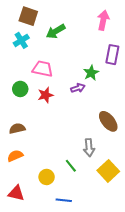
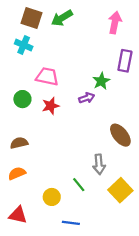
green arrow: (56, 31) -> (62, 18), moved
cyan cross: (21, 40) -> (24, 45), turned -35

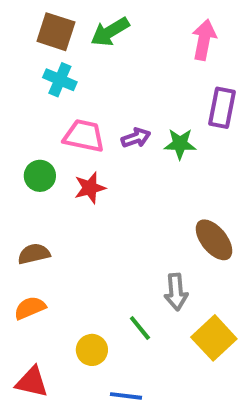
cyan cross: (24, 45) -> (60, 80), moved
green star: (101, 81) -> (180, 144), turned 30
purple arrow: (87, 98) -> (136, 138), moved

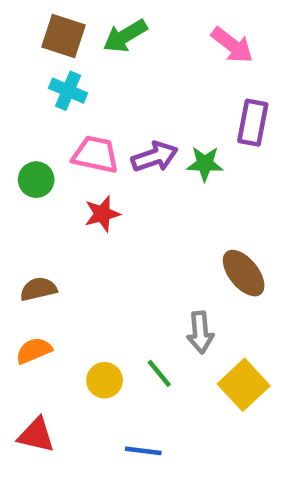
pink arrow: (204, 40) -> (232, 45), turned 117
purple arrow: (136, 138) -> (155, 157), size x1.4
green circle: (40, 176) -> (36, 180), moved
yellow circle: (92, 350) -> (105, 380), moved

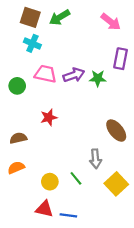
red star: (102, 214) -> (49, 117), moved
red triangle: (36, 435) -> (44, 209), moved

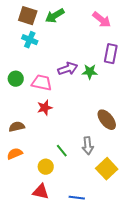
pink trapezoid: (45, 74) -> (42, 83), moved
green line: (76, 178) -> (62, 151), moved
blue line: (68, 215) -> (77, 198), moved

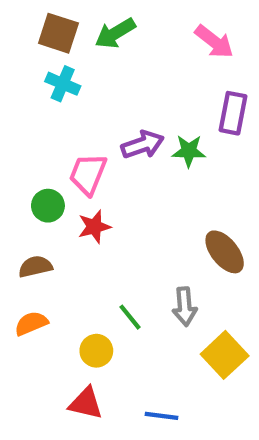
green circle: (16, 79) -> (48, 206), moved
pink trapezoid: (42, 83) -> (88, 174), turned -80

